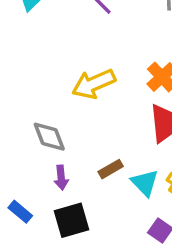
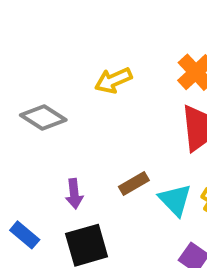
yellow arrow: (94, 84) -> (113, 80), size x0.7
gray diamond: (49, 137) -> (43, 117), moved, turned -36

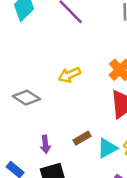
cyan triangle: (175, 200) -> (107, 148), turned 45

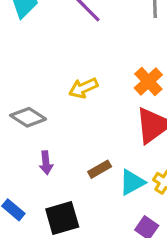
purple arrow: (45, 144) -> (46, 163), moved

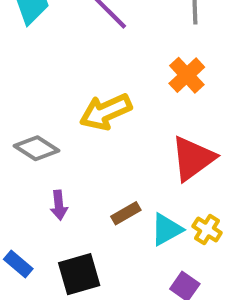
orange cross: (148, 81) -> (187, 75), moved
yellow arrow: (83, 88) -> (106, 112), size x1.4

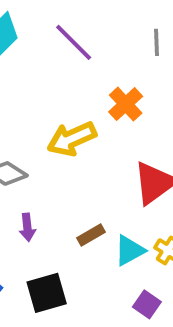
orange cross: (187, 75) -> (126, 104), moved

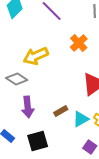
yellow arrow: (72, 139) -> (36, 56), moved
purple arrow: (27, 227) -> (28, 107), size x1.5

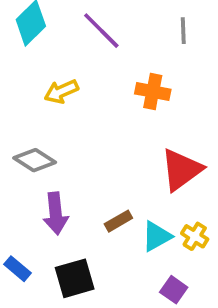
orange cross: (79, 43) -> (153, 92), turned -36
yellow arrow: (36, 56) -> (61, 92), moved, size x0.7

